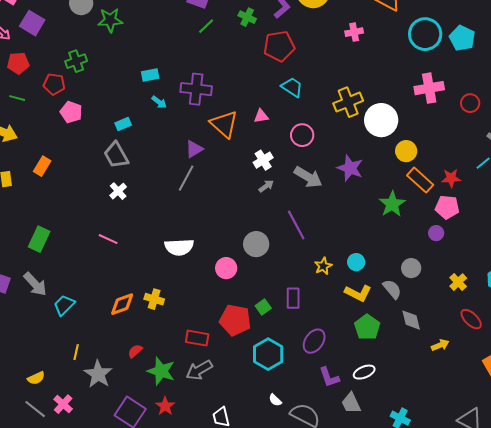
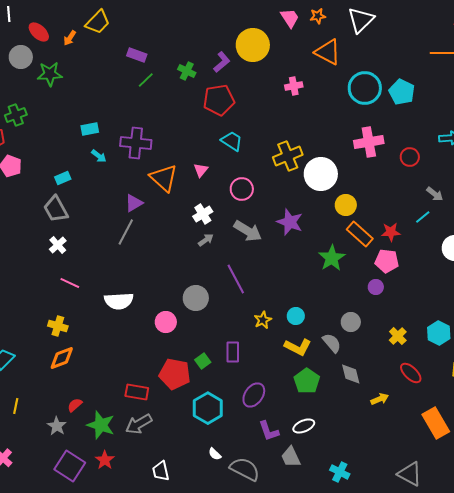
pink triangle: (261, 116) -> (201, 170), turned -42
pink line: (108, 239) -> (70, 283), moved
yellow cross: (154, 299) -> (58, 326), moved
gray star: (98, 374) -> (57, 426), moved, size x0.7

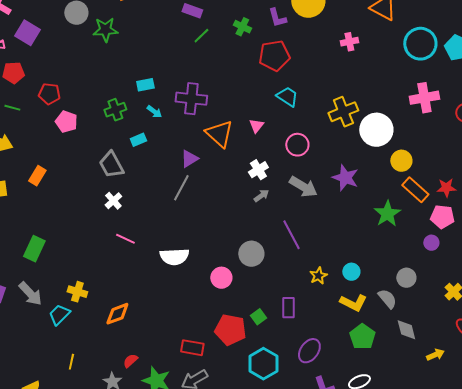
purple L-shape: (222, 62) -> (277, 18), turned 115
green cross: (16, 115) -> (115, 110), moved
cyan rectangle: (63, 178) -> (138, 140), moved
yellow cross: (58, 326) -> (77, 292), moved

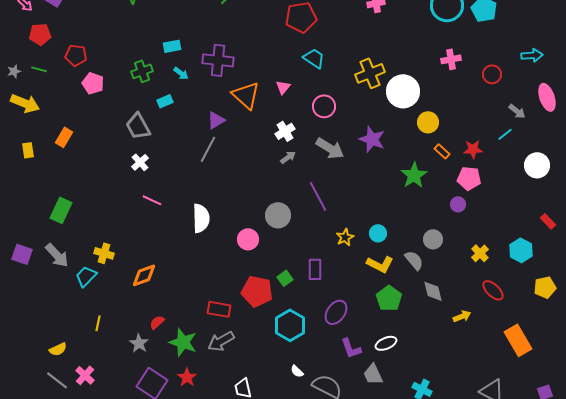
pink cross: (424, 98) -> (451, 59), size x0.7
orange rectangle: (415, 190) -> (442, 151), size x0.6
white semicircle: (174, 257) -> (201, 218), turned -88

